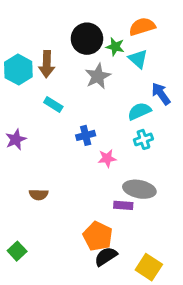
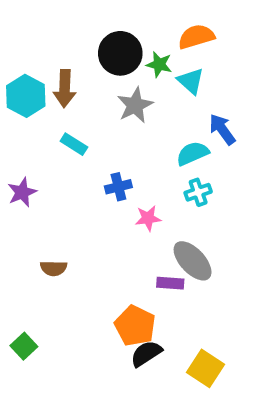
gray ellipse: (139, 189) -> (193, 261), turned 36

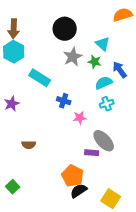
orange semicircle: (196, 37) -> (123, 15), moved
green star: (159, 64) -> (95, 62), moved
brown arrow: (65, 89) -> (14, 29), moved
cyan rectangle: (74, 144) -> (40, 78), size x1.5
blue cross: (118, 187) -> (64, 101), turned 32

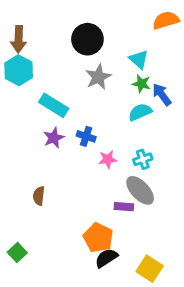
green star: (95, 62) -> (141, 84), moved
purple star: (12, 104) -> (54, 138), moved
cyan cross: (107, 104) -> (143, 159), moved
brown semicircle: (29, 145) -> (39, 196), turned 96

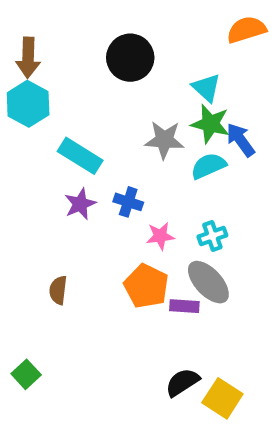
gray star: (98, 77) -> (164, 140), moved, turned 30
green star: (141, 84) -> (210, 124), size x1.4
orange pentagon: (98, 238) -> (146, 286), moved
black semicircle: (106, 258) -> (182, 382), moved

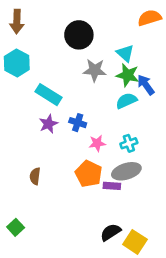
brown arrow: (28, 58) -> (17, 21), moved
gray star: (164, 140) -> (95, 70), moved
gray ellipse: (208, 282) -> (126, 171), turned -64

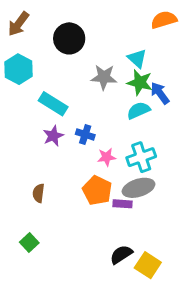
brown arrow: (17, 21) -> (19, 24), turned 35
black circle: (79, 35) -> (69, 38), moved
cyan cross: (129, 143) -> (141, 157), size x1.5
green square: (16, 227) -> (29, 242), moved

